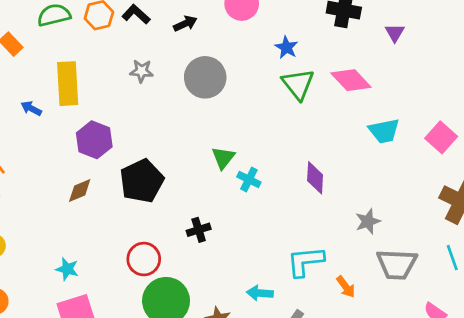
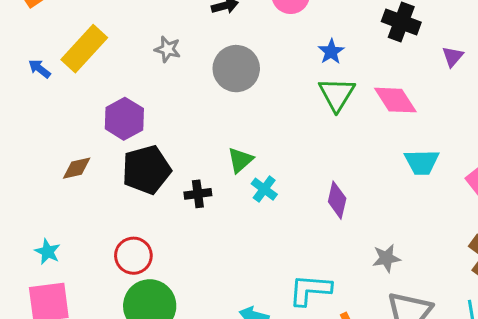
yellow rectangle: (68, 84) -> (84, 49), turned 36
purple hexagon: (94, 140) -> (124, 119), moved
black cross: (199, 230) -> (198, 194), moved

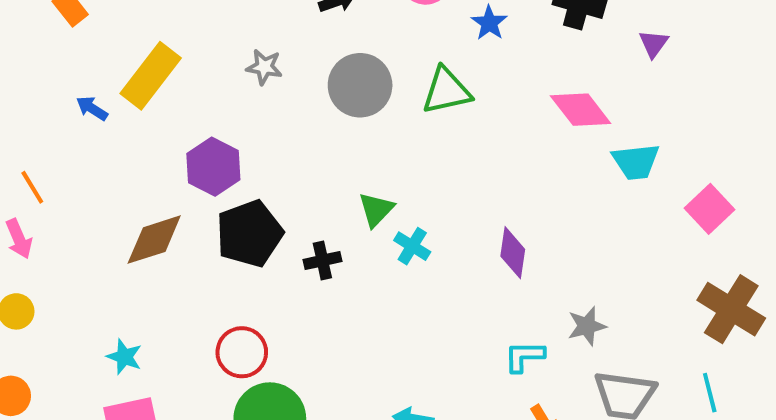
blue star: (331, 52) -> (489, 23), moved
green triangle: (337, 94) -> (446, 91), moved, turned 51
cyan trapezoid: (422, 162) -> (636, 162), moved
brown diamond: (77, 168) -> (154, 240), size x1.5
cyan L-shape: (310, 290) -> (524, 356), moved, size x0.7

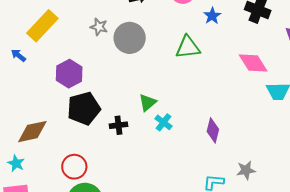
gray circle: (360, 85) -> (130, 38), moved
blue arrow: (92, 108) -> (18, 55), moved
brown diamond: (154, 240) -> (32, 132), moved

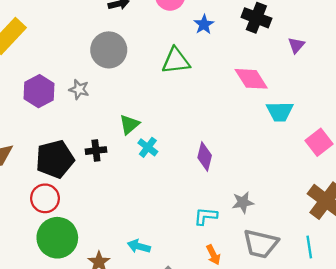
gray star: (99, 27) -> (79, 89), moved
black pentagon: (84, 108) -> (55, 159), moved

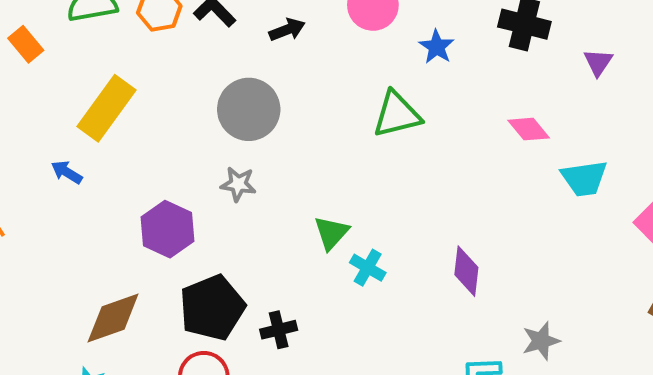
gray circle: (109, 50) -> (249, 109), moved
pink diamond: (251, 79) -> (529, 129), size x0.7
purple hexagon: (39, 91) -> (167, 229), moved
black cross: (96, 151) -> (279, 330), moved

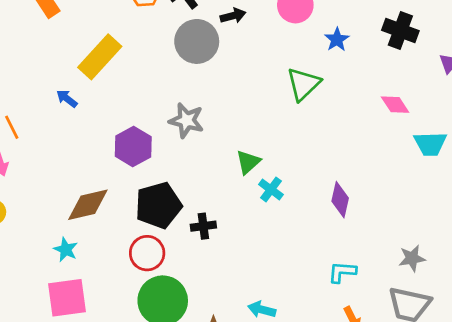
gray circle: (249, 109) -> (197, 41), moved
green triangle: (397, 115) -> (303, 84), turned -36
gray star: (238, 184) -> (186, 120), size x1.4
gray star: (541, 341) -> (412, 258), moved

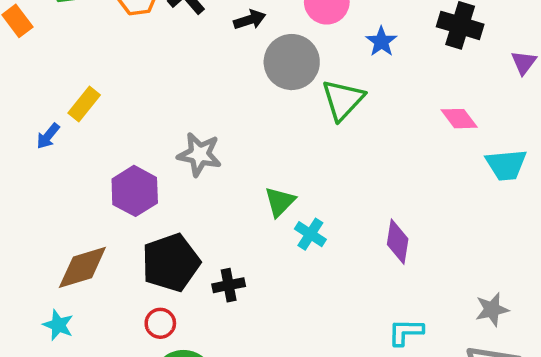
gray circle: (197, 41) -> (292, 62), moved
yellow rectangle: (100, 57) -> (84, 104), moved, size x0.6
blue arrow: (67, 99) -> (48, 136), turned -85
red circle: (147, 253) -> (160, 323), size x0.7

